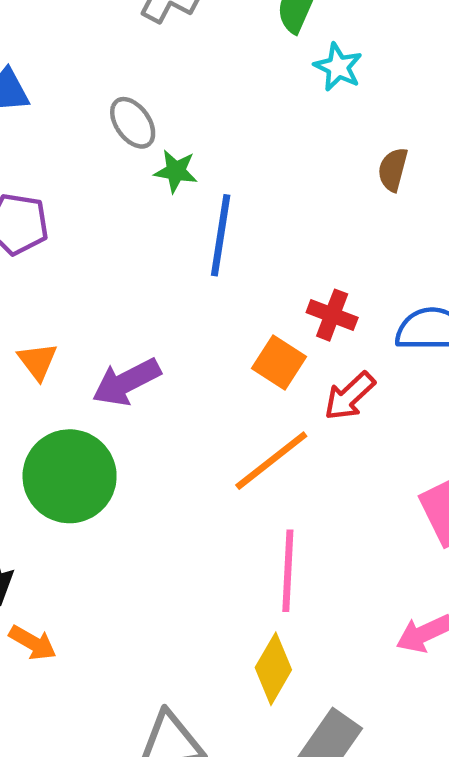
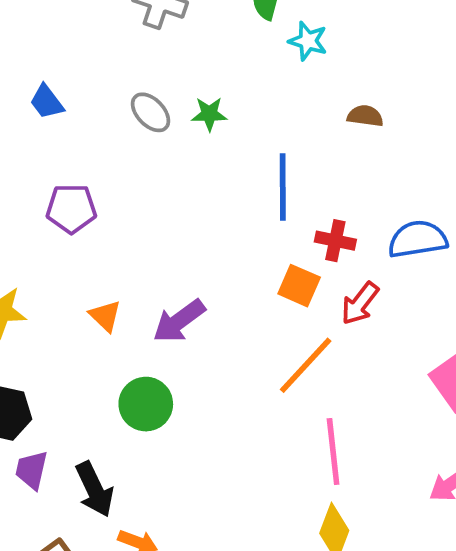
brown semicircle: (393, 169) -> (365, 116), turned 92
green star: (176, 171) -> (209, 114), moved
blue line: (221, 235) -> (283, 187), moved
green circle: (70, 476) -> (146, 404), size x0.7

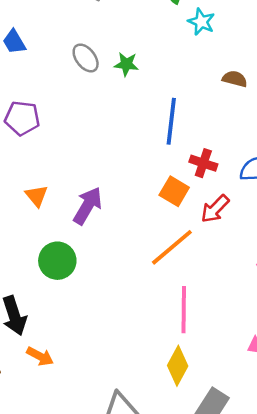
purple arrow: (179, 321) -> (88, 206), turned 150

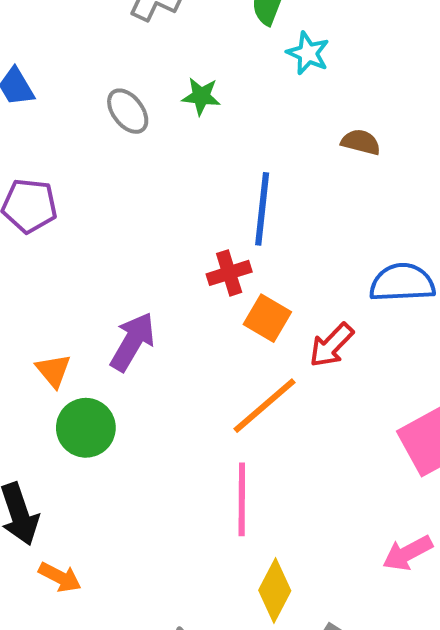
green star: (126, 64) -> (201, 96), moved
red cross: (203, 163) -> (229, 273), moved, turned -36
orange triangle: (37, 196) -> (53, 371), moved
pink line: (184, 310) -> (242, 499), moved

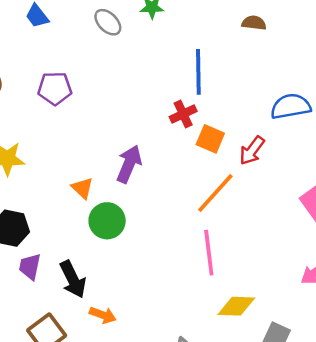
yellow diamond: (275, 590) -> (236, 306), turned 72

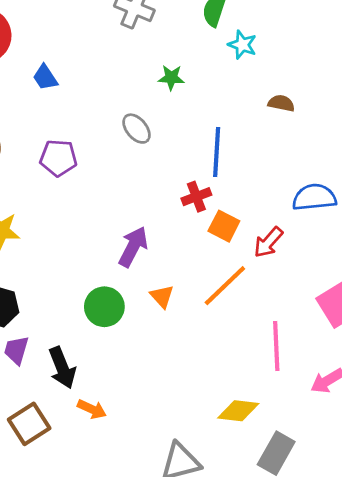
gray ellipse: (108, 22) -> (137, 129), moved
orange triangle: (82, 188) -> (162, 296), moved
pink line: (209, 253) -> (276, 346), moved

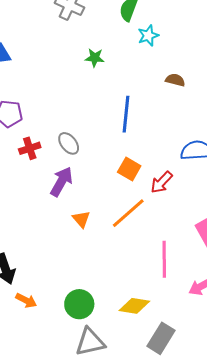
cyan star: (242, 45) -> (148, 36), turned 30
gray ellipse: (137, 129) -> (69, 143), moved
red cross: (196, 197) -> (30, 148), moved
green circle: (104, 307) -> (79, 304), moved

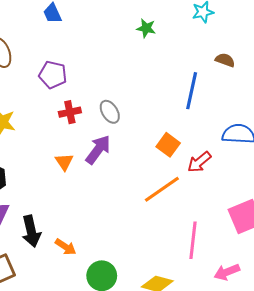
blue line: (126, 114) -> (192, 91), moved
orange triangle: (81, 219) -> (64, 162), moved
orange arrow: (26, 300) -> (66, 247), moved

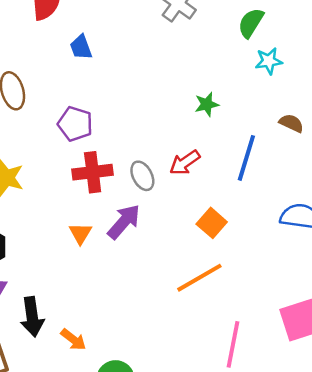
green star: (146, 28) -> (207, 104), moved, turned -30
red cross: (70, 112) -> (93, 172), size x1.4
red arrow: (199, 162) -> (185, 163), moved

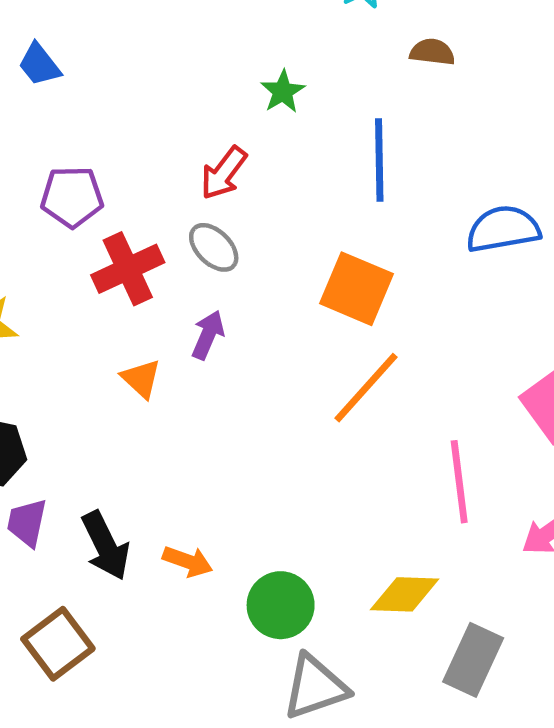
brown semicircle: (291, 123) -> (432, 52), moved
red arrow: (185, 163) -> (224, 173), moved
purple arrow: (124, 222) -> (208, 335), size x0.7
orange square: (212, 223) -> (356, 289), size x1.4

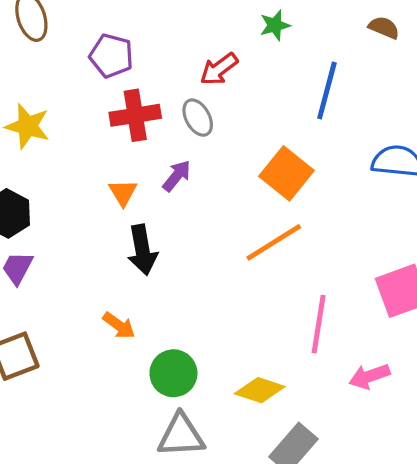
black arrow: (106, 546) -> (142, 250), moved

